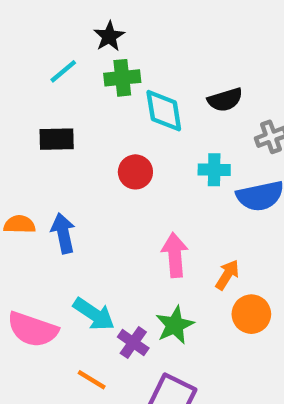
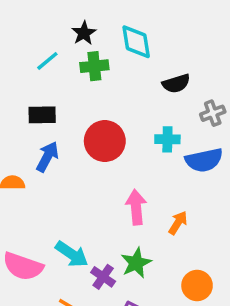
cyan diamond: (164, 111) -> (136, 42), moved
red circle: (135, 172) -> (105, 141), size x1.5
blue arrow: (63, 233) -> (47, 157), moved, turned 40
orange circle: (251, 314) -> (197, 285), moved

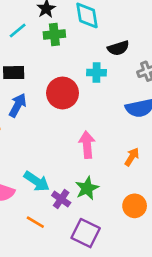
cyan cross: (167, 139) -> (97, 73), moved
orange arrow: (178, 223) -> (132, 157), moved

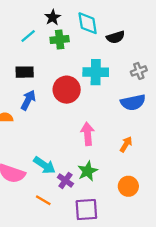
black semicircle: (118, 48) -> (116, 37), moved
cyan cross: (97, 73) -> (96, 72), size x1.5
purple square: (86, 233) -> (86, 210), turned -30

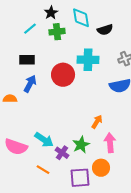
pink arrow: (88, 134) -> (110, 143), moved
orange arrow: (126, 144) -> (97, 122), moved
orange circle: (128, 186) -> (101, 168), moved

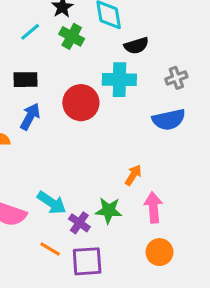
black semicircle: (105, 30) -> (136, 46), moved
green cross: (57, 32) -> (72, 36), turned 35
green star: (81, 145) -> (109, 210), turned 30
orange circle: (101, 168) -> (159, 252), moved
purple square: (80, 178) -> (87, 261), moved

